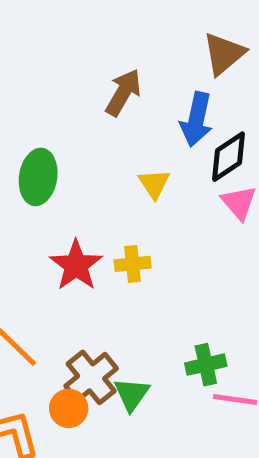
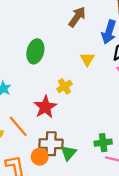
yellow cross: (133, 264) -> (64, 86), moved, turned -32
red star: (76, 265) -> (45, 107), moved
brown cross: (91, 377) -> (51, 144), turned 35

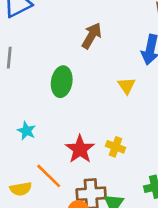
brown arrow: (77, 17) -> (92, 36), moved
yellow cross: (64, 86) -> (115, 147), moved, turned -32

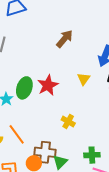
green ellipse: (62, 82) -> (24, 88), moved
red star: (80, 149) -> (48, 85), moved

